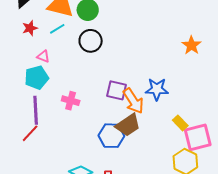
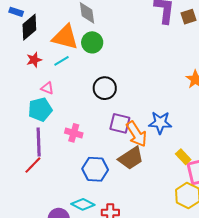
black circle: (91, 41) -> (105, 88), moved
blue hexagon: (111, 136) -> (95, 169), moved

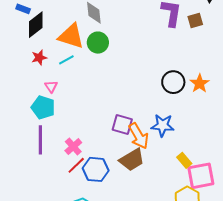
pink triangle: (47, 88) -> (51, 86), turned 32
black circle: (105, 88) -> (173, 82), moved
cyan pentagon: (40, 109) -> (43, 107), turned 30
pink cross: (74, 133) -> (73, 147), moved, turned 30
red line: (33, 165) -> (76, 165), moved

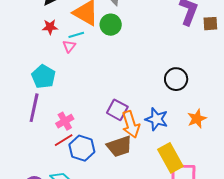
orange star: (200, 83) -> (197, 119), moved
pink triangle: (51, 86) -> (69, 46), moved
yellow rectangle: (184, 160) -> (170, 158), size x1.8

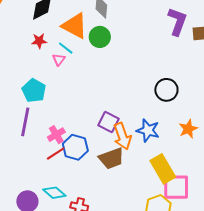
cyan line: (76, 35) -> (66, 48), turned 56
blue hexagon: (82, 148) -> (75, 147), moved

